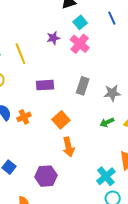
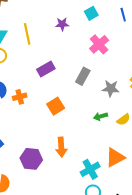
pink cross: (80, 44) -> (99, 44), moved
purple rectangle: (45, 85) -> (46, 69), turned -36
orange arrow: (69, 147) -> (61, 147), moved

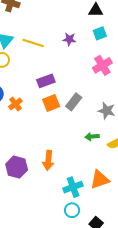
yellow line: (27, 34) -> (33, 43), turned -70
gray rectangle: (83, 76) -> (74, 102), moved
orange cross: (20, 97) -> (15, 104), turned -32
orange square: (56, 106) -> (51, 103), moved

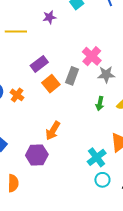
pink cross: (102, 65) -> (92, 56), moved
green arrow: (92, 137) -> (100, 104), turned -56
orange arrow: (48, 160) -> (53, 131), moved, turned 42

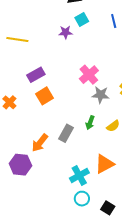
purple star: (49, 17) -> (66, 32), moved
gray rectangle: (72, 76) -> (66, 133), moved

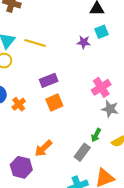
gray rectangle: (66, 133) -> (82, 152), moved

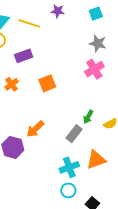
purple star: (84, 42) -> (58, 11), moved
purple rectangle: (49, 80) -> (24, 56), moved
gray star: (110, 109) -> (98, 43), moved

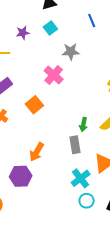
cyan square: (96, 14) -> (50, 28), moved
pink cross: (94, 69) -> (54, 75), moved
gray rectangle: (74, 134) -> (75, 145), turned -30

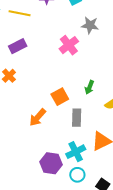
orange square: (34, 105) -> (60, 97), moved
green arrow: (83, 124) -> (89, 87), moved
purple hexagon: (21, 176) -> (51, 163), moved

